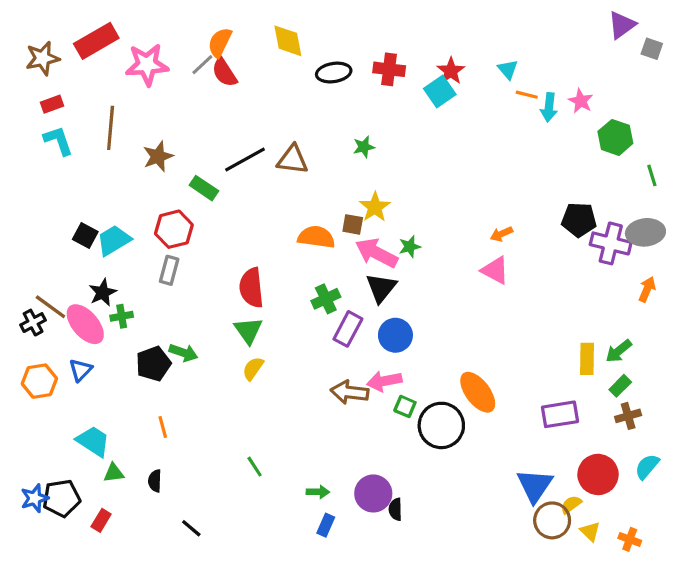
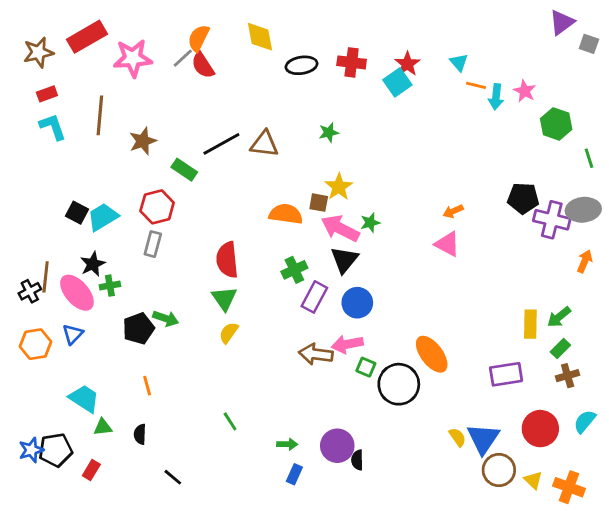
brown line: (50, 307) -> (46, 277), turned 60
yellow semicircle: (571, 505) -> (457, 437), moved, turned 90
orange cross: (630, 539) -> (569, 487), size x1.5

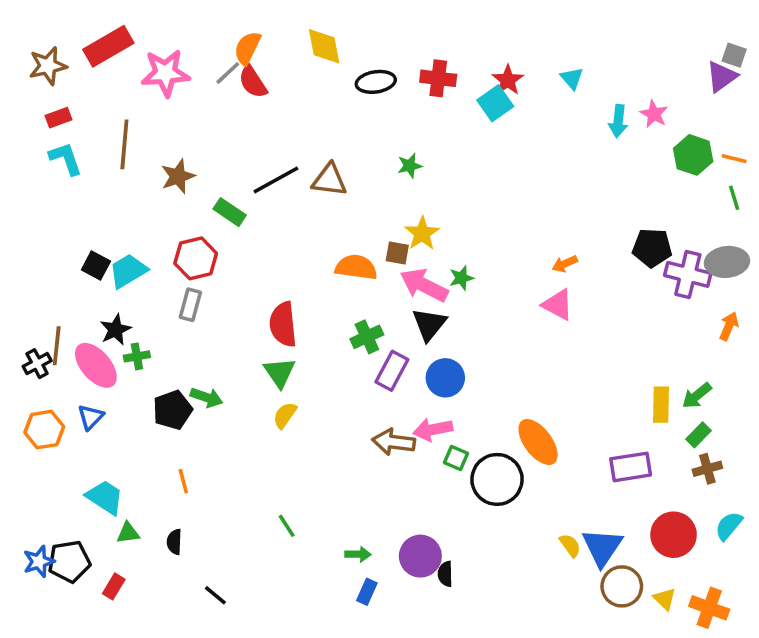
purple triangle: (562, 22) -> (722, 77), moved
orange line: (476, 85) -> (734, 159), moved

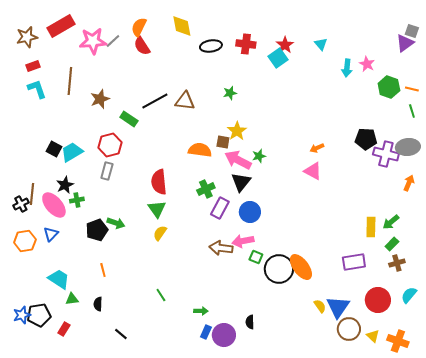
gray line: (228, 73) -> (113, 41), moved
orange ellipse: (538, 442) -> (301, 267), moved
purple circle: (420, 556) -> (224, 335), moved

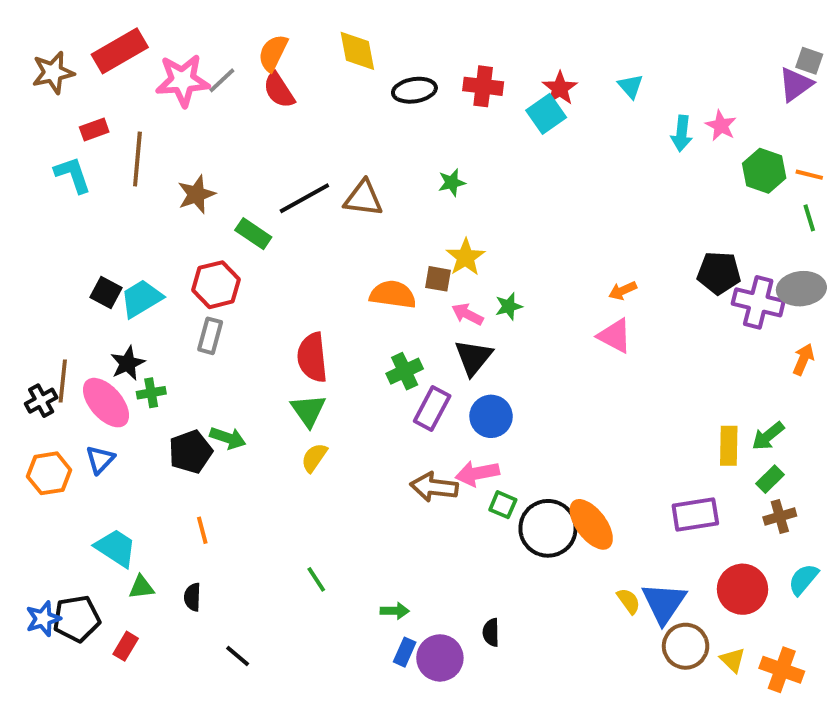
red rectangle: (33, 66) -> (94, 130), moved
pink arrow: (238, 160) -> (467, 314), size x0.6

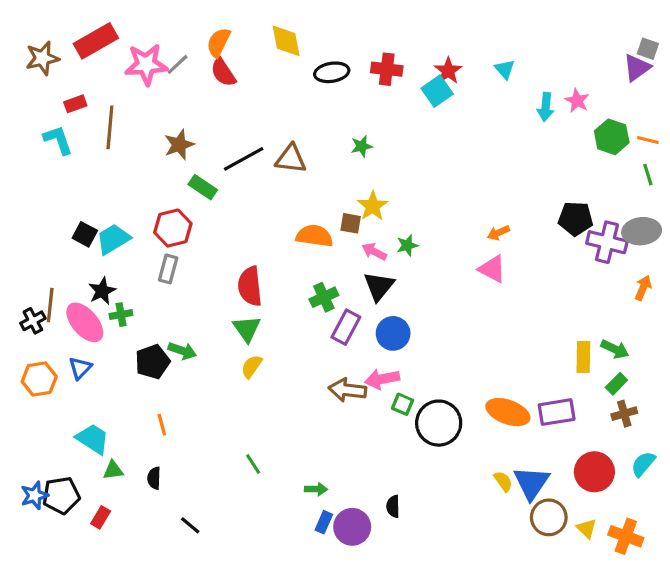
brown star: (196, 194) -> (179, 145), moved
green arrow: (768, 436) -> (615, 349), turned -116
orange ellipse: (591, 524) -> (508, 412), moved, turned -33

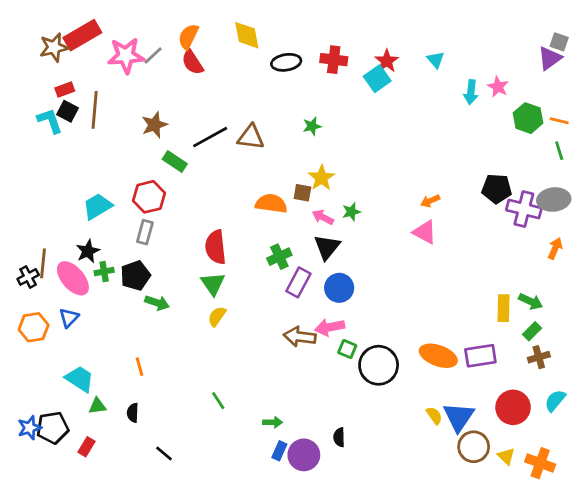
brown star: (42, 58) -> (54, 47), moved
black square: (85, 234) -> (67, 111), moved
black pentagon: (152, 362) -> (135, 276), moved

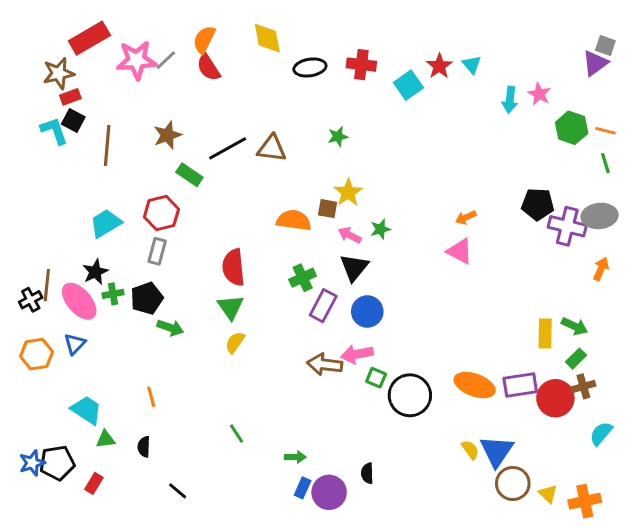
brown star: (54, 47) -> (59, 73), moved
red star: (387, 61) -> (439, 66), moved
brown line: (95, 110) -> (107, 145), moved
red circle: (513, 407) -> (555, 398), moved
orange cross: (540, 463) -> (585, 501), turned -32

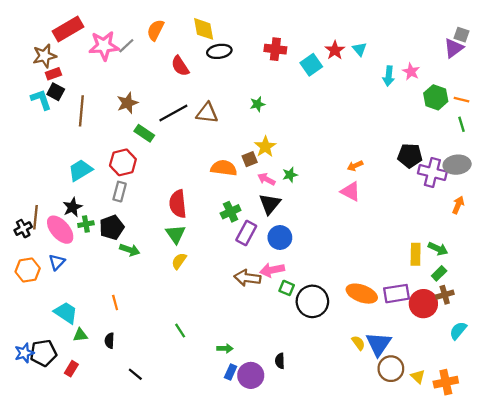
red semicircle: (209, 68) -> (180, 66), moved
black ellipse: (310, 68) -> (219, 51), moved
brown square: (328, 209) -> (250, 159), turned -32

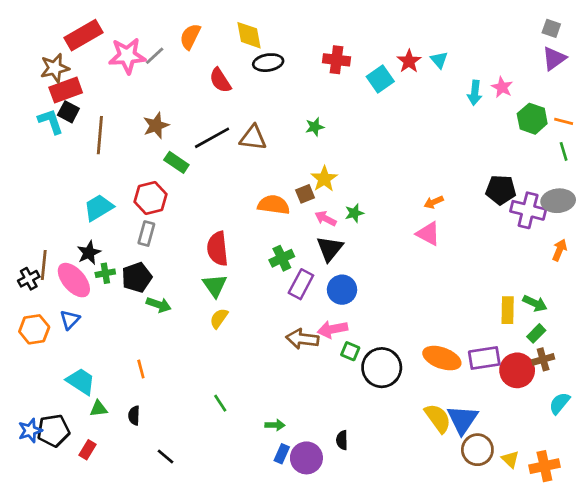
gray square: (462, 35) -> (551, 28), moved
red rectangle: (53, 74) -> (66, 90), size x1.6
yellow semicircle: (358, 343) -> (438, 418), size x1.6

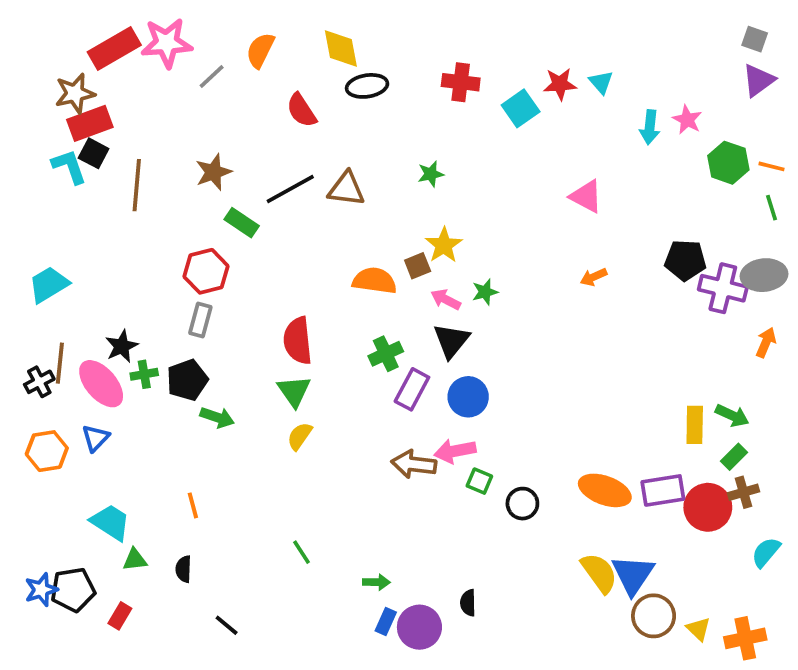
pink star: (127, 56) -> (167, 43), moved
red star: (409, 61) -> (560, 84), turned 30
cyan trapezoid: (99, 208) -> (49, 284), moved
pink triangle: (428, 234) -> (586, 196), moved
black circle: (382, 368) -> (522, 504), size x0.6

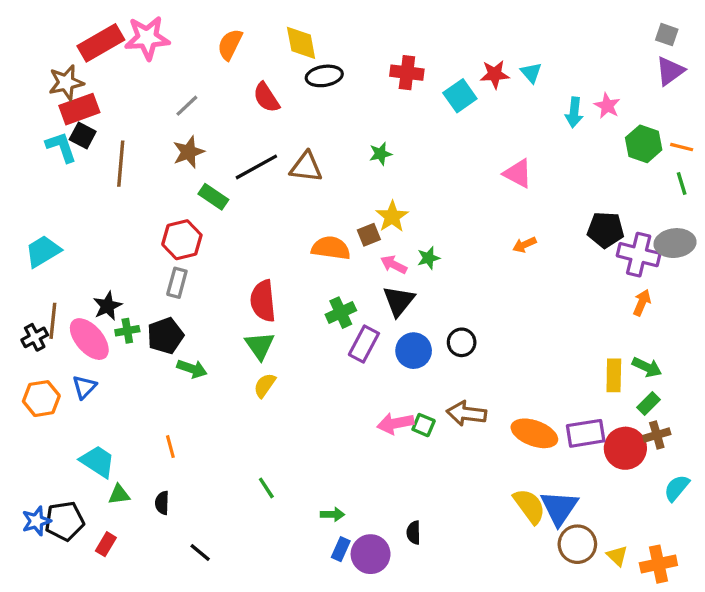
gray line: (212, 77) -> (187, 106), moved
orange arrow: (766, 342) -> (642, 303), moved
pink arrow: (455, 451) -> (395, 423), moved
brown arrow: (414, 464) -> (467, 413), moved
black circle: (522, 504) -> (462, 342), moved

